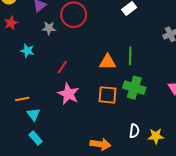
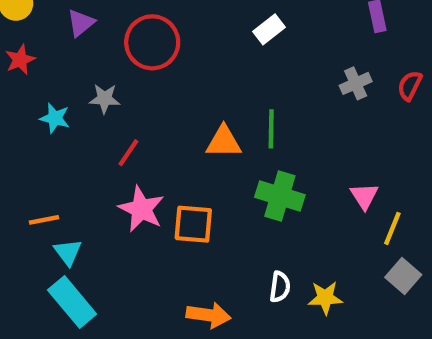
gray star: (49, 28) -> (105, 99), moved
orange square: (108, 95) -> (193, 224), moved
cyan rectangle: (36, 138) -> (72, 302), size x1.6

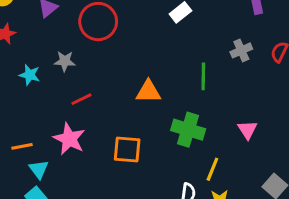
green line: (271, 129) -> (203, 76), moved
red line: (128, 153) -> (81, 99), turned 30
pink star: (141, 209) -> (69, 139), moved
yellow line: (392, 228) -> (212, 169), moved

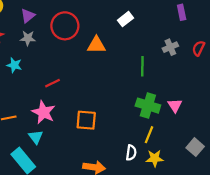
gray star: (65, 61) -> (28, 38), moved
orange triangle: (148, 92) -> (96, 45), moved
green cross: (188, 130) -> (148, 106), moved
cyan triangle: (39, 169) -> (36, 137), moved

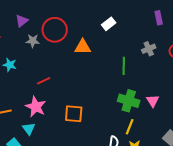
gray star: (28, 38) -> (33, 41), moved

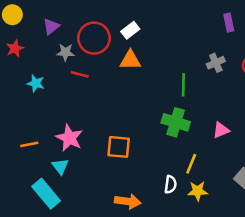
white rectangle: (109, 24) -> (130, 30), moved
red line: (44, 81) -> (80, 74), moved, turned 40
green cross: (129, 101) -> (176, 122), moved
pink triangle: (153, 101) -> (221, 130), turned 40

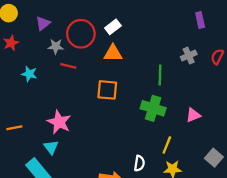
orange line: (29, 144) -> (14, 128), moved
orange square: (119, 147) -> (107, 90), moved
white semicircle: (170, 185) -> (139, 163), moved

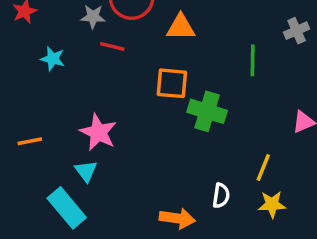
green cross: (153, 108) -> (207, 111), moved

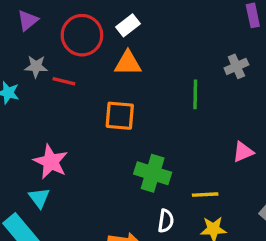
gray star: (93, 17) -> (36, 66), moved
green cross: (207, 111) -> (153, 173), moved
yellow line: (263, 168) -> (205, 195), turned 65

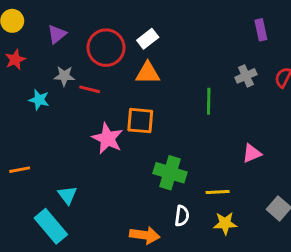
pink star: (51, 162) -> (107, 138), moved

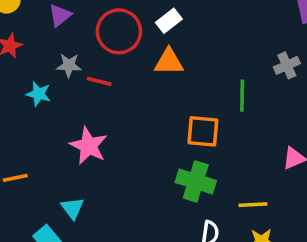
orange square: (140, 121) -> (203, 131), moved
pink star: (107, 138) -> (89, 146), moved

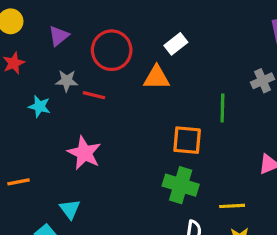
white rectangle: (169, 21) -> (176, 44), moved

